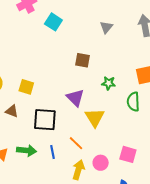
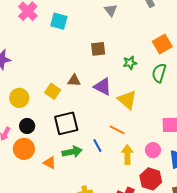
yellow square: (26, 87) -> (53, 91), turned 35
green semicircle: (133, 102) -> (159, 73), turned 36
brown triangle: (12, 111) -> (74, 80), moved
black square: (45, 120) -> (66, 123), moved
pink circle: (101, 163) -> (153, 150), moved

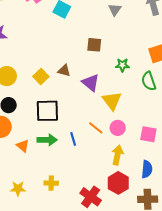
green semicircle: (159, 73) -> (149, 81), turned -48
pink circle: (153, 150) -> (118, 128), moved
yellow arrow: (127, 155) -> (117, 155), moved

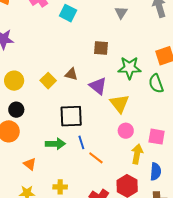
green star: (122, 65) -> (129, 68), size x1.6
black square: (47, 111) -> (71, 116), moved
orange line: (96, 128) -> (96, 158), moved
orange triangle: (23, 146) -> (30, 164), moved
yellow arrow: (117, 155) -> (137, 154), moved

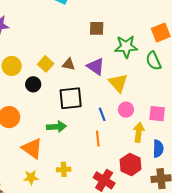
brown triangle: (71, 74) -> (69, 64), moved
black circle: (16, 110) -> (33, 84), moved
blue line: (81, 142) -> (102, 114), moved
orange line: (96, 158) -> (98, 138), turned 49
orange triangle: (30, 164) -> (32, 148), size x1.6

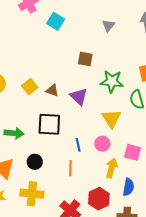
yellow triangle: (118, 83) -> (111, 119), moved
black circle: (33, 84) -> (35, 162), moved
green arrow: (56, 127) -> (14, 133), moved
yellow cross: (64, 169) -> (32, 194), size x1.6

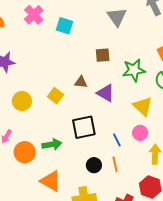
gray triangle: (108, 26) -> (117, 17), size x1.5
brown triangle: (52, 90) -> (81, 82), moved
black circle: (35, 162) -> (94, 165), moved

